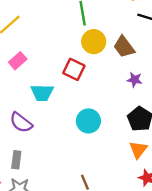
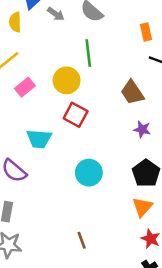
yellow circle: (94, 42) -> (67, 80), moved
pink rectangle: (18, 61) -> (25, 87), moved

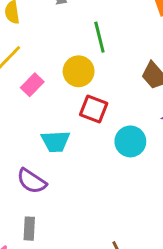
cyan circle: (89, 173) -> (130, 141), moved

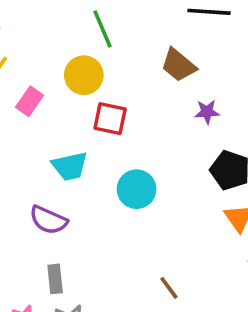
cyan circle: (130, 141) -> (137, 189), moved

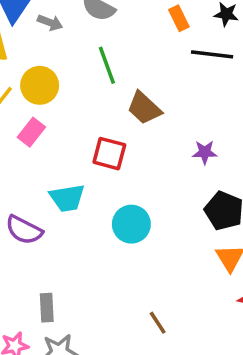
brown trapezoid: (179, 65) -> (144, 108), moved
yellow circle: (84, 75) -> (40, 85), moved
purple semicircle: (48, 220) -> (24, 230), moved

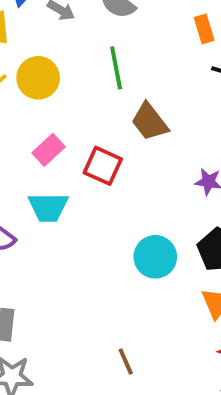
pink rectangle: (31, 132) -> (49, 150), moved
cyan circle: (131, 224) -> (155, 257), moved

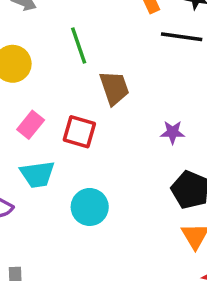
brown trapezoid: (150, 122) -> (114, 88), turned -153
cyan circle: (155, 257) -> (90, 207), moved

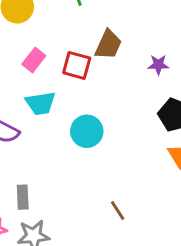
brown trapezoid: (114, 88) -> (108, 45), moved, turned 44

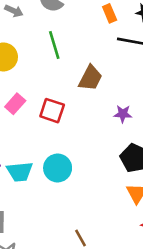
brown trapezoid: (108, 45) -> (90, 78), moved
cyan trapezoid: (41, 103) -> (20, 172), moved

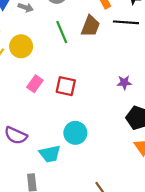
brown trapezoid: (90, 78) -> (90, 26), moved
cyan trapezoid: (20, 172) -> (50, 154), moved

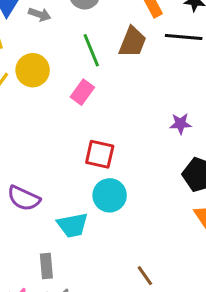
pink rectangle: (35, 84) -> (82, 92), moved
red square: (66, 86) -> (100, 154), moved

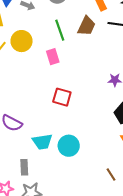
pink rectangle: (82, 92) -> (53, 57), turned -56
cyan circle: (110, 195) -> (69, 146), moved
brown line: (145, 276) -> (111, 175), moved

